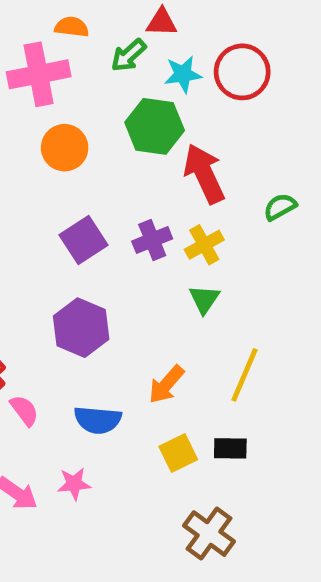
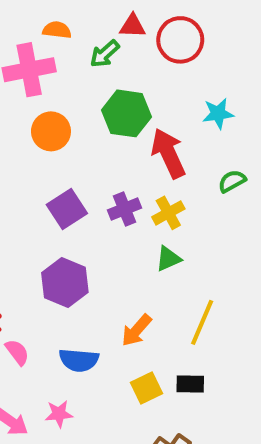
red circle: (242, 72) -> (180, 40), moved
cyan star: (183, 74) -> (218, 113), moved
green triangle: (204, 299) -> (168, 259), turned 32

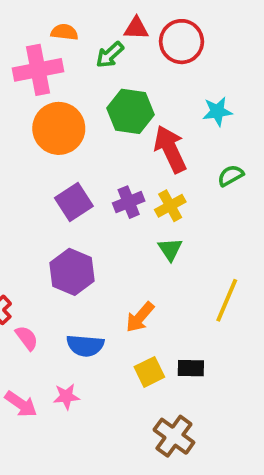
orange circle: (51, 131) -> (59, 128), size x1.4
green triangle: (168, 259) -> (170, 249), turned -40
yellow line: (202, 322) -> (227, 300), moved

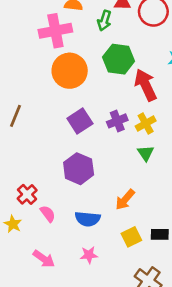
green arrow: (110, 55) -> (104, 20), turned -30
pink star: (66, 396) -> (89, 255), moved

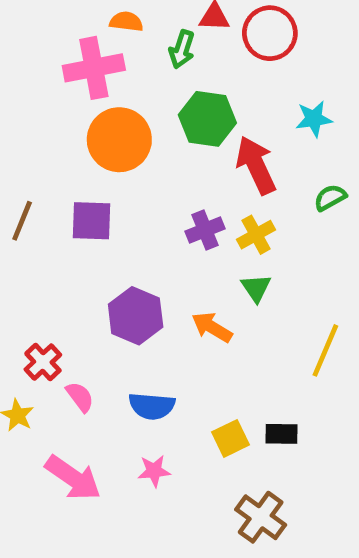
purple square: (80, 121) -> (92, 221), moved, turned 35
orange arrow: (125, 200) -> (212, 327), moved, turned 80
pink arrow: (44, 259) -> (73, 478), size x1.4

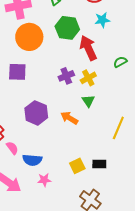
cyan star: (314, 119) -> (102, 20), moved
blue semicircle: (152, 406) -> (32, 160), moved

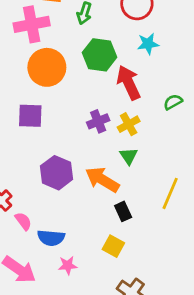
orange arrow: (69, 118) -> (102, 180), size x1.4
black rectangle: (99, 164) -> (123, 211), moved, turned 64
yellow square: (77, 166) -> (113, 246), turned -35

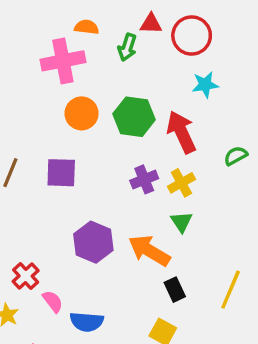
green hexagon: (100, 55) -> (134, 117), moved
orange circle: (47, 67) -> (82, 113), size x0.7
yellow line: (170, 193) -> (231, 290), moved

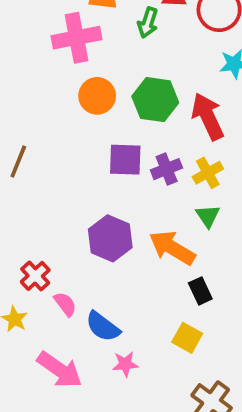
purple square: (61, 173) -> (125, 160), moved
blue semicircle: (87, 322) -> (103, 327), turned 32

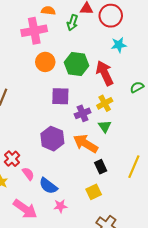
purple cross: (167, 169) -> (83, 113), moved
yellow square: (187, 338) -> (94, 192), turned 35

